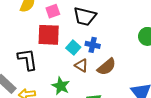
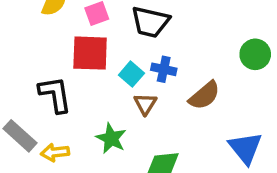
brown triangle: (81, 66) -> (145, 104), turned 32
brown semicircle: (107, 67) -> (204, 95), moved

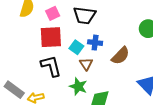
black L-shape: (55, 94) -> (51, 66), moved
green star: (111, 138) -> (78, 86), moved

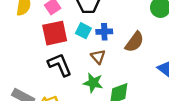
cyan square: (76, 47) -> (83, 31), moved

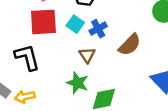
blue cross: (104, 32) -> (98, 29), turned -35
black L-shape: (60, 65) -> (27, 57), moved

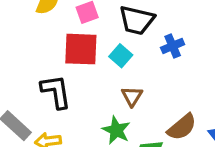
blue cross: (98, 29) -> (173, 46), moved
brown semicircle: (130, 45) -> (182, 127), moved

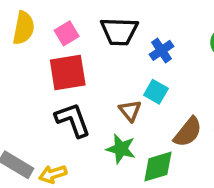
cyan square: (121, 56) -> (156, 92), moved
black L-shape: (56, 92) -> (73, 120), moved

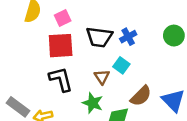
black trapezoid: (119, 31) -> (99, 37), moved

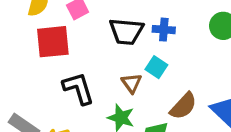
blue cross: (128, 37) -> (164, 30), turned 35
red square: (61, 46) -> (53, 42), moved

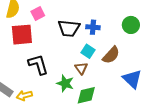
brown triangle: (132, 83) -> (81, 68), moved
brown semicircle: (183, 106) -> (111, 55), moved

